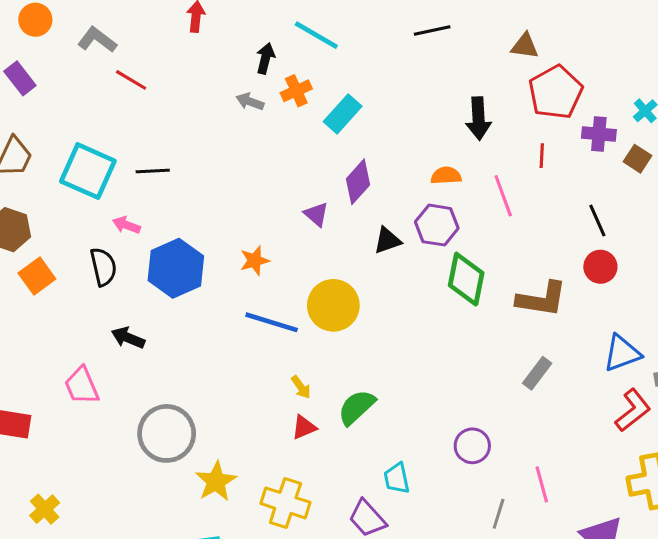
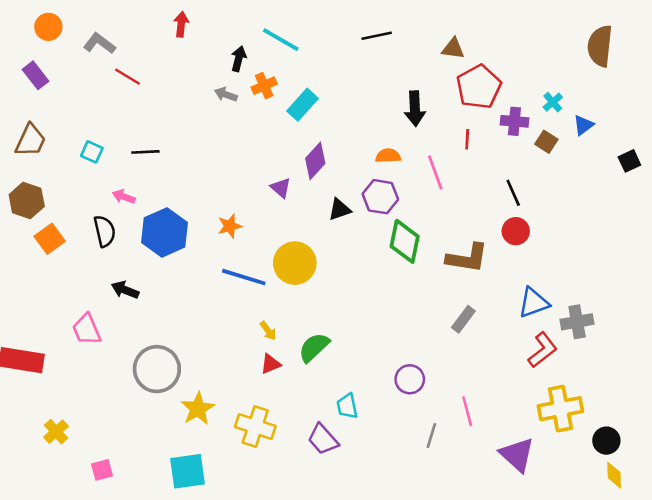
cyan square: (88, 171) -> (92, 152), size x0.5

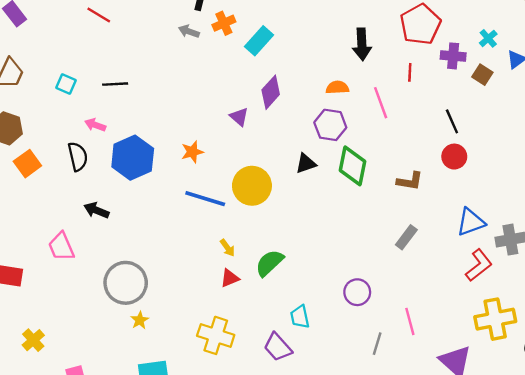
black triangle: (340, 209) -> (306, 164), moved
brown L-shape: (467, 258) -> (410, 181), size x0.7
yellow star: (198, 409) -> (140, 320), moved, size x0.6

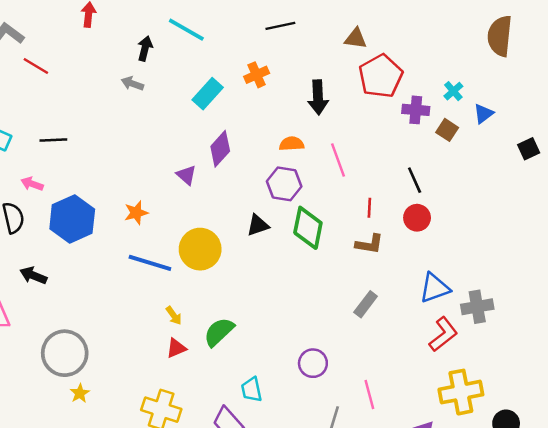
orange cross: (224, 23) -> (257, 75), moved
red line: (410, 72) -> (369, 208), moved

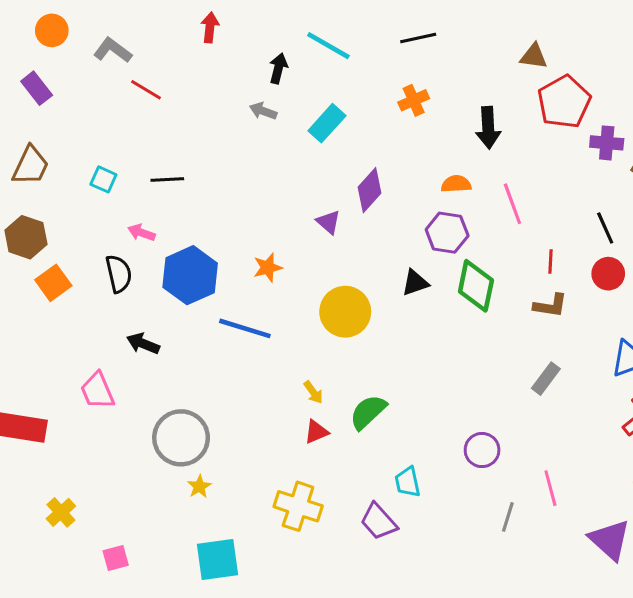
black line: (280, 26) -> (418, 38), moved
cyan rectangle: (208, 94) -> (327, 123), moved
blue line: (150, 263) -> (245, 328), moved

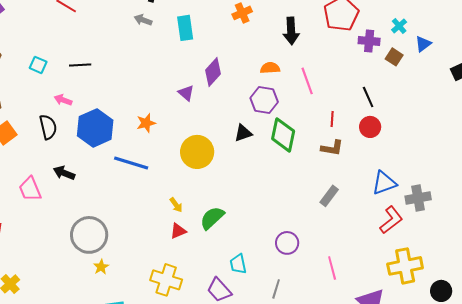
cyan rectangle: (327, 123) -> (185, 28), turned -50
pink trapezoid: (97, 391) -> (30, 189), moved
gray line: (508, 517) -> (276, 289), moved

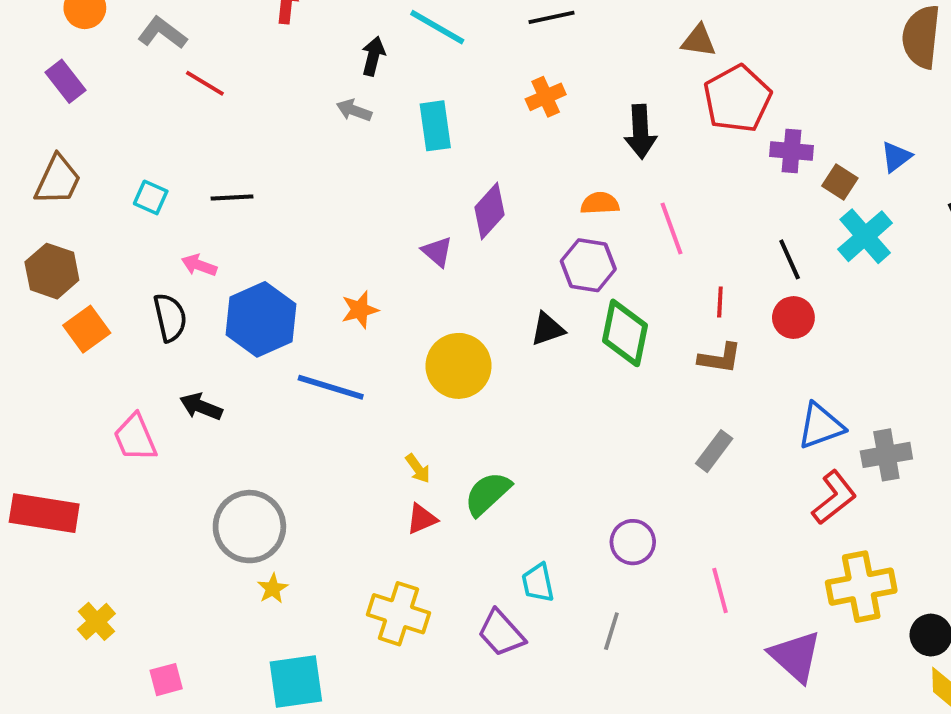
cyan cross: (399, 26) -> (865, 236), moved, size x1.8

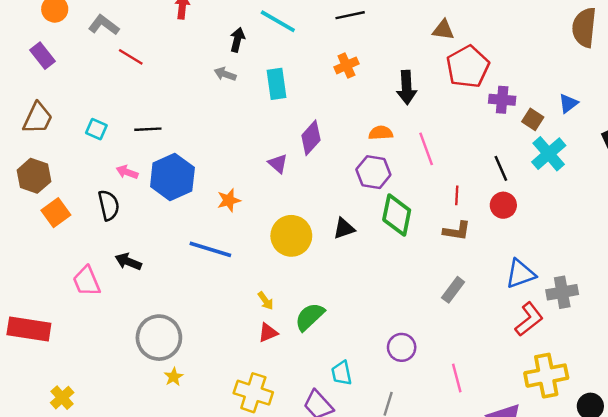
blue hexagon: (261, 319) -> (172, 177), moved
black triangle: (548, 329) -> (344, 228), moved

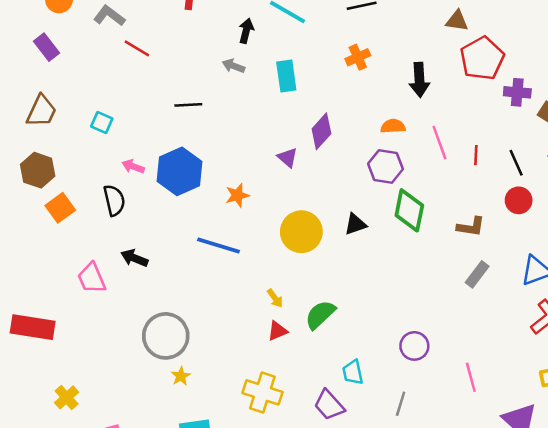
black line: (148, 129) -> (188, 105), moved
red line: (457, 195) -> (476, 155), moved
gray rectangle: (453, 290) -> (477, 274), moved

